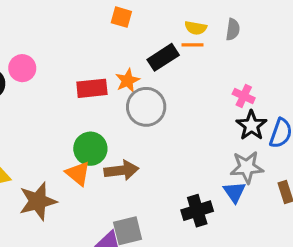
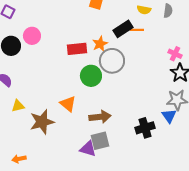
orange line: (193, 45) -> (137, 30), moved
green circle: (90, 149) -> (91, 76), moved
brown arrow: (121, 170) -> (100, 117), moved

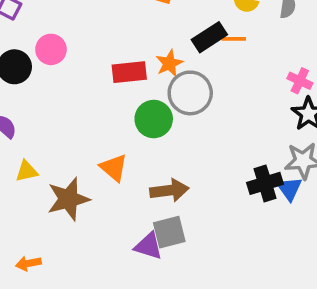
black cross: (145, 128) -> (265, 183), moved

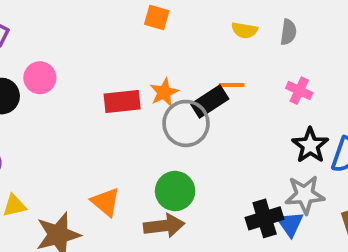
black rectangle: (209, 37) -> (210, 102), moved
orange line: (234, 39) -> (232, 85), moved
pink cross: (300, 81) -> (299, 91), moved
green circle: (154, 119) -> (175, 191), moved

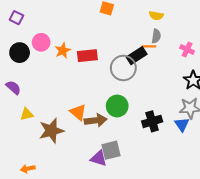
gray semicircle: (288, 32) -> (156, 36), moved
orange star: (164, 92) -> (63, 51), moved
black cross: (265, 218) -> (152, 121), moved
brown arrow: (164, 226) -> (96, 120), moved

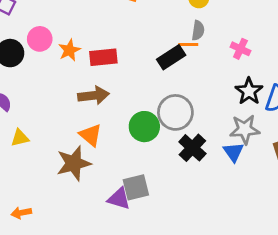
gray circle: (123, 68) -> (175, 112), moved
brown arrow: (96, 120) -> (93, 95), moved
black cross: (152, 121) -> (192, 148), turned -30
brown star: (51, 131) -> (74, 163), moved

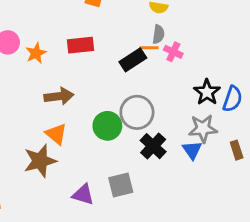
pink cross: (240, 49) -> (173, 52), moved
red rectangle: (103, 57) -> (80, 45), moved
gray square: (136, 187) -> (121, 185), moved

